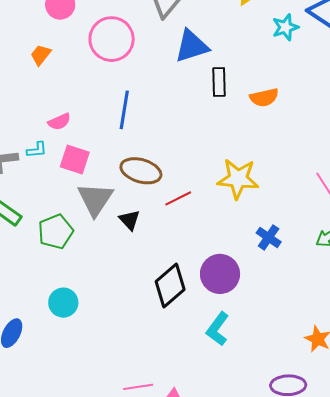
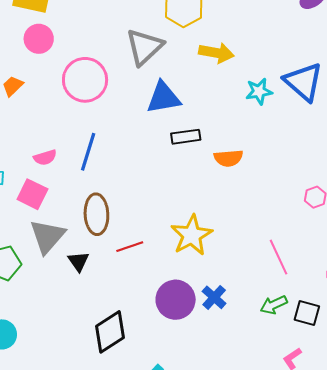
black rectangle: (219, 82) -> (186, 137), turned 76
pink semicircle: (59, 122) -> (45, 157), moved
brown ellipse: (141, 171) -> (96, 214), turned 63
yellow star: (238, 179) -> (192, 235), turned 30
purple circle: (220, 274) -> (176, 300), moved

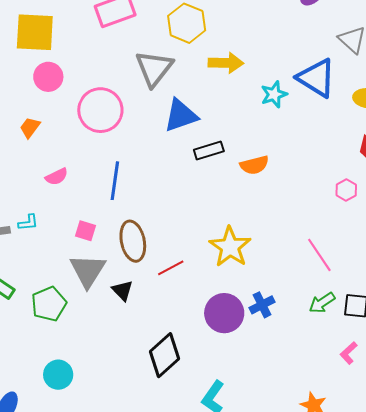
pink semicircle: (45, 157) -> (57, 177), moved
pink square: (32, 194) -> (85, 231), moved, size x0.7
blue cross: (214, 297) -> (262, 305), turned 30

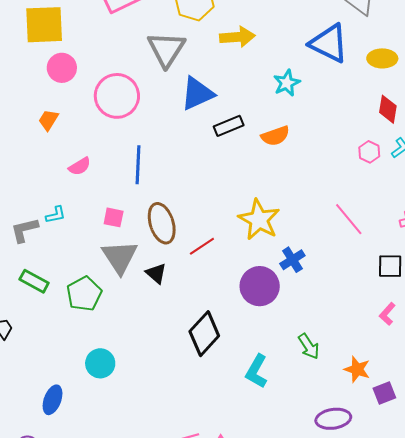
cyan star: (274, 94) -> (287, 83), moved
green arrow: (322, 303) -> (309, 346), moved, turned -84
blue cross: (262, 305) -> (292, 260), moved

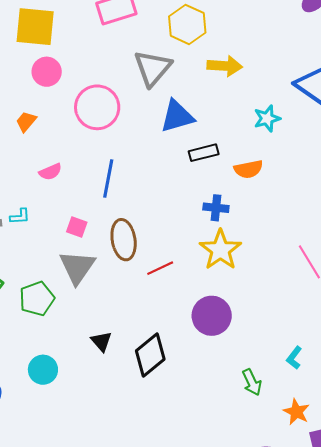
blue cross: (292, 260) -> (216, 208), moved, turned 30
black triangle: (156, 273) -> (101, 341), moved
cyan L-shape: (257, 371) -> (294, 358), moved, size x0.7

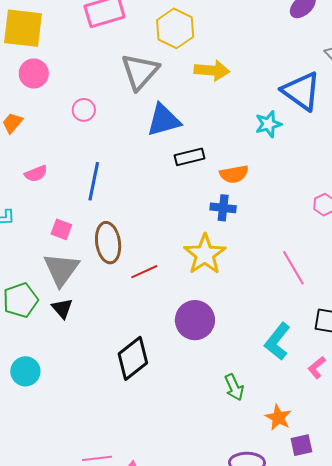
pink circle: (97, 107) -> (84, 110), size x0.5
cyan star: (267, 118) -> (268, 124), moved
blue cross: (216, 208) -> (223, 208), moved
black triangle: (101, 341) -> (62, 308), moved
cyan L-shape: (294, 358) -> (277, 341), moved, size x1.6

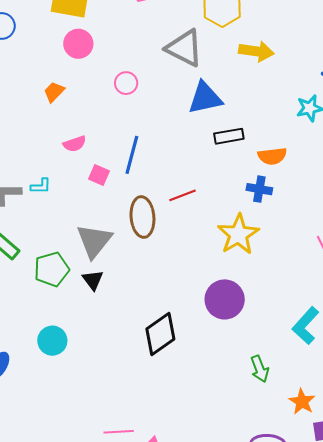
gray triangle: (140, 71) -> (184, 48), turned -48
pink square: (61, 229) -> (99, 175), moved
red line: (144, 272) -> (183, 195), moved

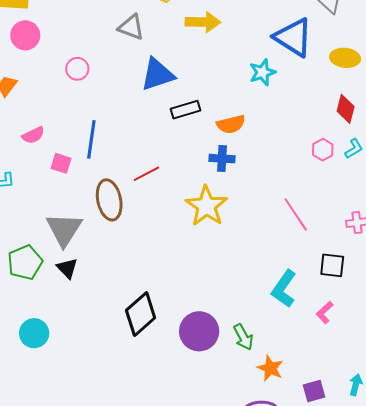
gray triangle: (184, 48) -> (131, 27), size x0.7
purple circle: (225, 299) -> (199, 331), moved
orange star: (302, 402) -> (270, 368), moved

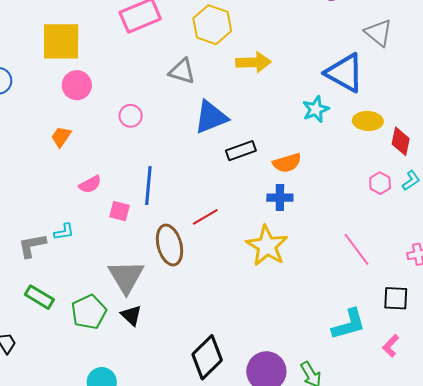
yellow ellipse: (345, 58) -> (368, 121), moved
cyan L-shape: (284, 289) -> (349, 324), turned -138

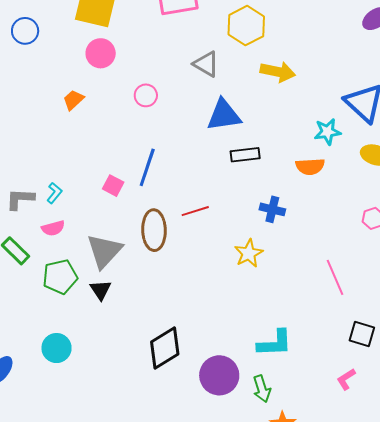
orange semicircle: (287, 163) -> (310, 166), moved
pink semicircle: (90, 184) -> (53, 228), moved
cyan L-shape: (64, 232) -> (54, 193), turned -55
yellow star: (267, 246) -> (249, 253), size x0.7
cyan L-shape: (349, 324) -> (275, 343), moved

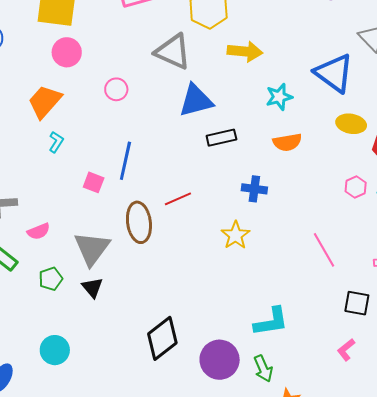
gray triangle: (206, 64) -> (173, 52), size x1.4
orange trapezoid: (73, 100) -> (45, 101), size x1.6
cyan star: (327, 132) -> (279, 97), moved
cyan L-shape: (54, 193) -> (56, 142), moved
green pentagon: (60, 277) -> (51, 279), size x0.7

